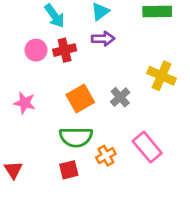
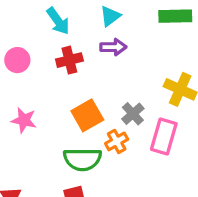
pink circle: (36, 50) -> (17, 60), moved
pink rectangle: (147, 147) -> (164, 137), moved, turned 56
orange cross: (106, 156) -> (117, 141), moved

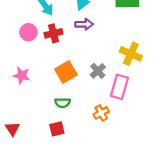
pink circle: (17, 60) -> (28, 32), moved
orange cross: (117, 141) -> (101, 113), moved
green semicircle: (82, 159) -> (63, 103), size x0.6

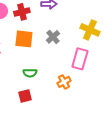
gray cross: (98, 71) -> (53, 37), moved
orange square: (66, 72) -> (24, 39), moved, turned 36

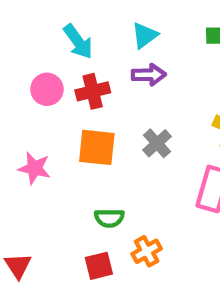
orange cross: (64, 82) -> (147, 251), moved

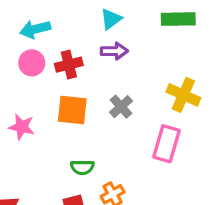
cyan arrow: (78, 42) -> (35, 29), moved, turned 112

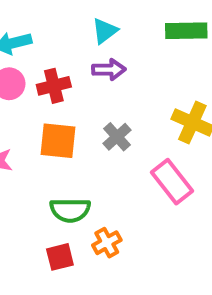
pink rectangle: (167, 144) -> (172, 182), turned -54
green semicircle: (82, 167) -> (70, 210), size x1.4

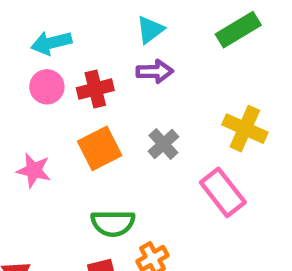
green rectangle: (186, 31) -> (238, 30), turned -30
orange square: (58, 141) -> (100, 148), turned -33

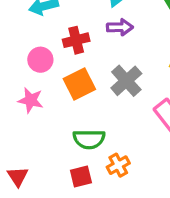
pink circle: (47, 87) -> (40, 60), moved
gray cross: (163, 144) -> (126, 81), size x1.4

